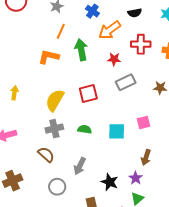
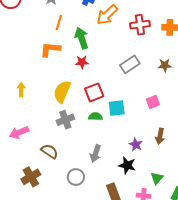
red star: (114, 59) -> (82, 62), moved
red square: (88, 93) -> (94, 92), moved
cyan square: (117, 131) -> (117, 108), moved
brown semicircle: (46, 155) -> (50, 151), moved
purple star: (136, 178) -> (136, 145), moved

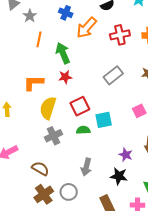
orange L-shape: (50, 49) -> (33, 83), moved
brown cross: (31, 177) -> (44, 194), moved

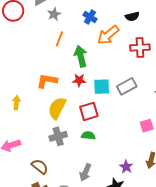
cyan square: (104, 120) -> (102, 87), moved

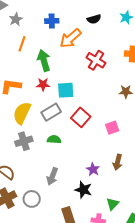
blue cross: (90, 17) -> (52, 21), turned -32
red cross: (140, 48) -> (96, 60), moved, turned 36
gray rectangle: (127, 86) -> (51, 112), moved
red square: (89, 111) -> (81, 117), moved, turned -30

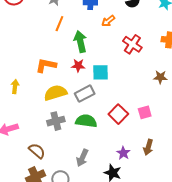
orange arrow: (71, 38) -> (108, 21), size x0.6
yellow semicircle: (22, 113) -> (55, 93), turned 45
red square: (81, 117) -> (118, 114), moved
green semicircle: (54, 139) -> (86, 121), size x1.5

